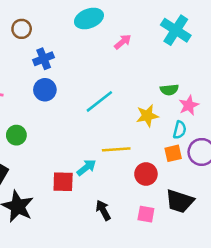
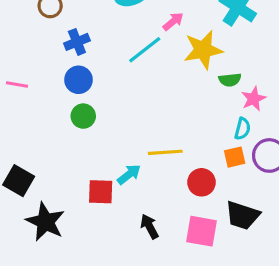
cyan line: (99, 101) -> (145, 50), moved
yellow star: (147, 116) -> (203, 50), moved, size x1.4
green circle: (16, 135) -> (83, 116), moved
pink square: (146, 214) -> (201, 231), size x1.5

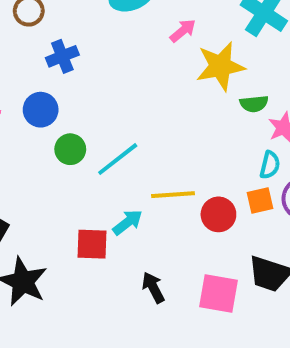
cyan line: (145, 50) -> (118, 159), moved
blue circle: (79, 80) -> (41, 110), moved
red circle: (201, 182) -> (218, 214), moved

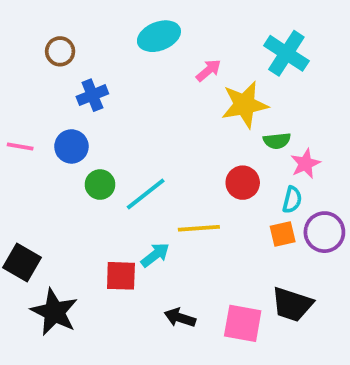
red circle: (218, 214) -> (243, 183), moved
black arrow: (153, 288) -> (180, 318), turned -44

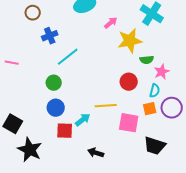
blue circle: (71, 146) -> (56, 108), moved
cyan line: (146, 194) -> (68, 57), moved
pink square: (243, 323) -> (129, 123), moved

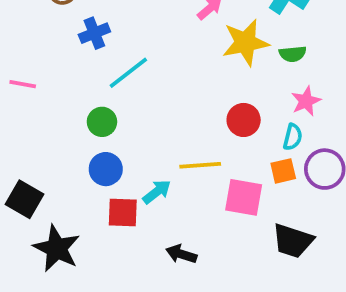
green semicircle: (147, 60) -> (293, 54), moved

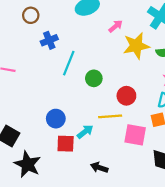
cyan line: (128, 73) -> (69, 63), turned -30
red circle: (244, 120) -> (126, 96), moved
green circle: (102, 122) -> (94, 78), moved

